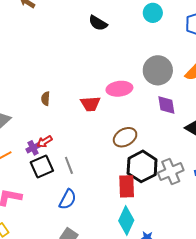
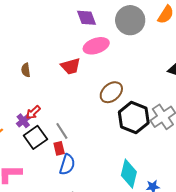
purple diamond: (166, 105) -> (86, 18), moved
red rectangle: (127, 186) -> (59, 148), moved, size x0.6

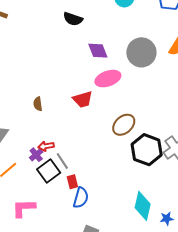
red arrow: (33, 112) -> (46, 146), turned 35
gray line: (62, 131) -> (62, 161), moved

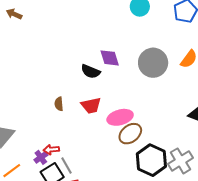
black semicircle: (73, 19) -> (91, 71), moved
pink ellipse: (108, 79) -> (120, 117), moved
brown semicircle: (38, 104) -> (59, 104), moved

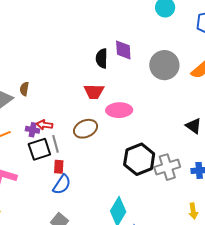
black semicircle: (91, 71) -> (102, 58), turned 54
brown semicircle: (59, 104) -> (24, 89), moved
brown ellipse: (130, 134) -> (86, 129), moved
purple cross: (41, 157) -> (33, 130), turned 32

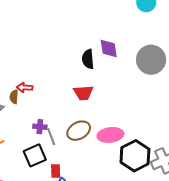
pink ellipse: (119, 110) -> (110, 135), moved
red arrow: (45, 125) -> (25, 88), moved
purple cross: (33, 130) -> (40, 127), moved
gray line: (56, 144) -> (51, 137), moved

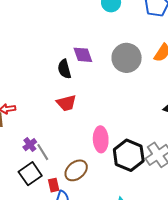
purple cross: (40, 127) -> (30, 145), turned -32
brown ellipse: (79, 131) -> (76, 170), moved
pink ellipse: (110, 135) -> (101, 139), turned -75

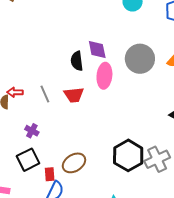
pink ellipse: (101, 139) -> (104, 76), moved
purple cross: (30, 145) -> (32, 131), turned -32
gray line: (43, 152) -> (45, 94), moved

